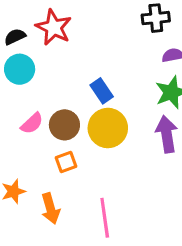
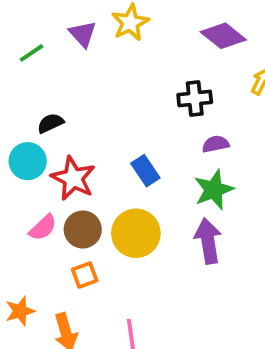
red star: (54, 27) -> (73, 178), moved
black semicircle: (15, 37) -> (50, 123), moved
blue rectangle: (102, 91) -> (145, 171), moved

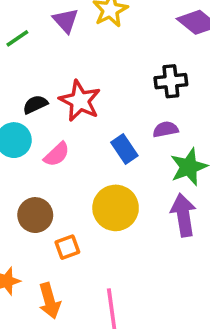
purple semicircle: (216, 144) -> (166, 129), moved
red star: (73, 178) -> (80, 101), moved
pink semicircle: (43, 228) -> (57, 154), moved
brown circle: (83, 230) -> (35, 215), moved

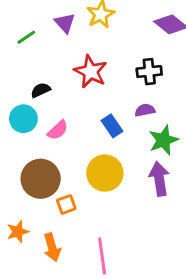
red star: (80, 101) -> (91, 72), moved
brown circle: (35, 215) -> (41, 179), size x1.4

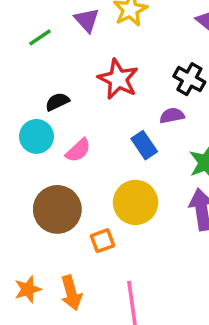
black cross: (149, 72) -> (189, 79), turned 35
purple semicircle: (145, 110) -> (172, 116), moved
orange square: (66, 204) -> (103, 241), moved
orange star: (18, 232) -> (28, 289), moved

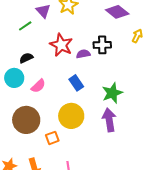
green line: (40, 37) -> (25, 26), moved
black cross: (189, 79) -> (102, 45), turned -30
purple semicircle: (172, 116) -> (83, 54), moved

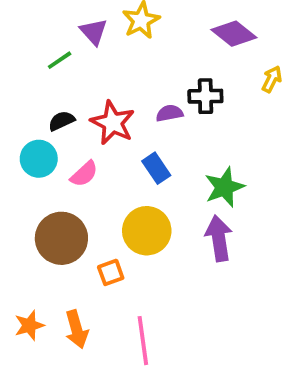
red star: (61, 45) -> (113, 123), moved

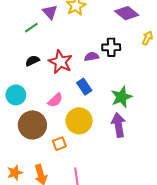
cyan circle: (39, 159) -> (16, 95), moved
pink semicircle: (84, 174) -> (55, 100), moved

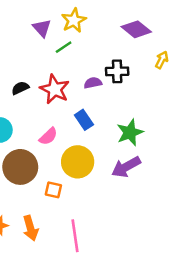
green line: (31, 28) -> (64, 47), moved
purple arrow: (118, 125) -> (126, 167), turned -110
orange square: (59, 144) -> (53, 190), turned 32

